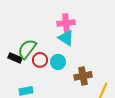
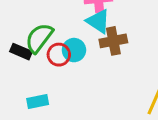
cyan circle: (58, 62) -> (74, 50), moved
brown cross: (83, 76) -> (113, 41), moved

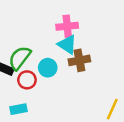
red circle: (59, 55) -> (27, 80), moved

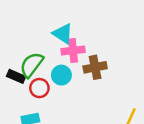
pink cross: (67, 26) -> (73, 50), moved
cyan triangle: (67, 45) -> (63, 34), moved

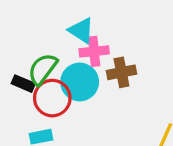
cyan circle: (61, 75) -> (80, 82), size x1.5
red circle: (39, 88) -> (52, 98), size x1.5

